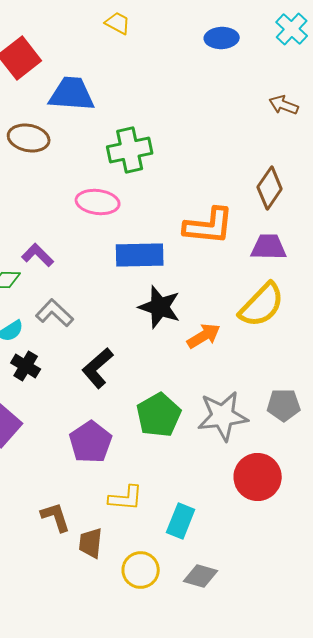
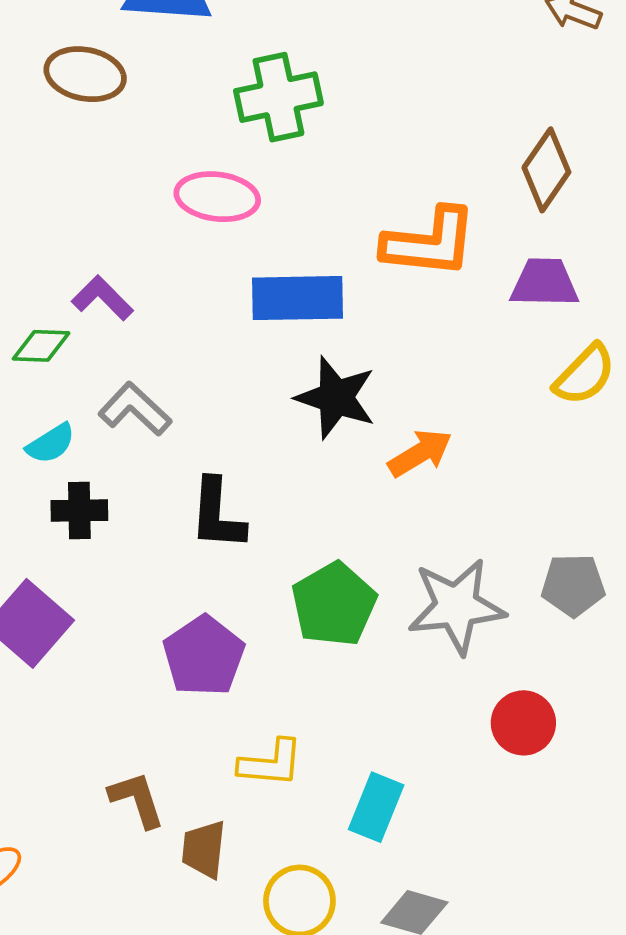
yellow semicircle: (262, 305) -> (585, 375), moved, size x0.7
black cross: (26, 366) -> (79, 511), turned -32
black L-shape: (98, 368) -> (217, 514), turned -45
red circle: (258, 477) -> (523, 723), size x0.7

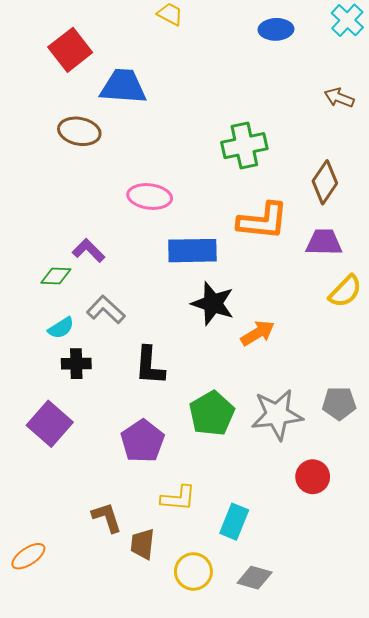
green cross: (278, 97) -> (244, 146), moved

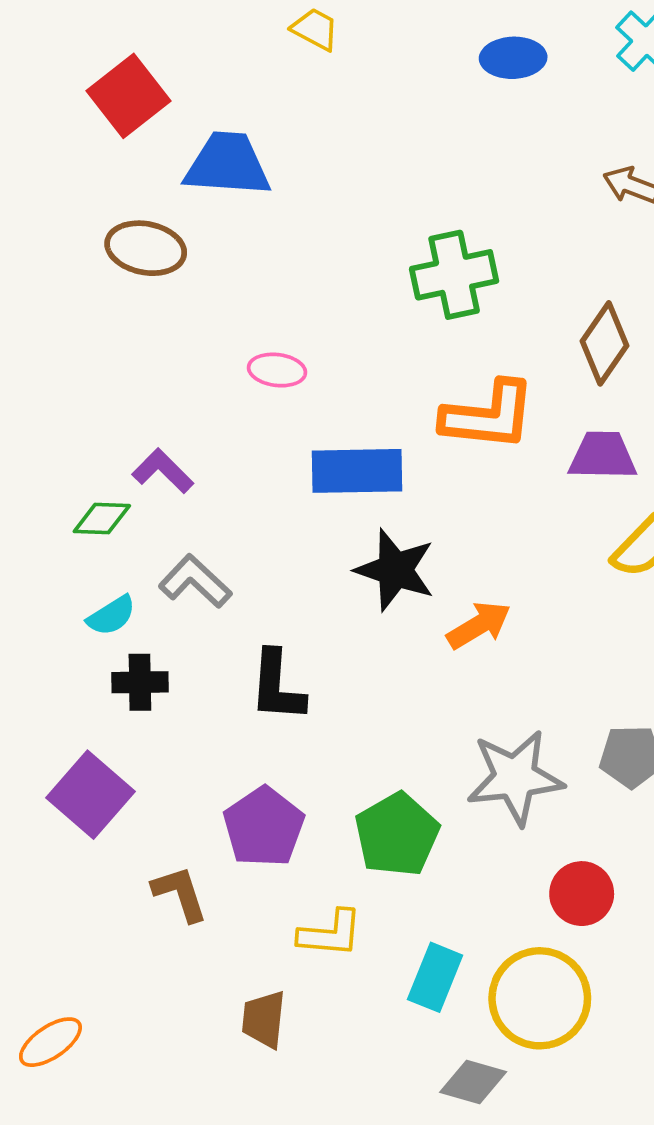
pink ellipse: (150, 197) -> (277, 370), size x0.7
green pentagon: (212, 414) -> (397, 835), moved
brown L-shape: (107, 517) -> (180, 894), moved
yellow circle: (193, 571) -> (540, 998), moved, size x1.4

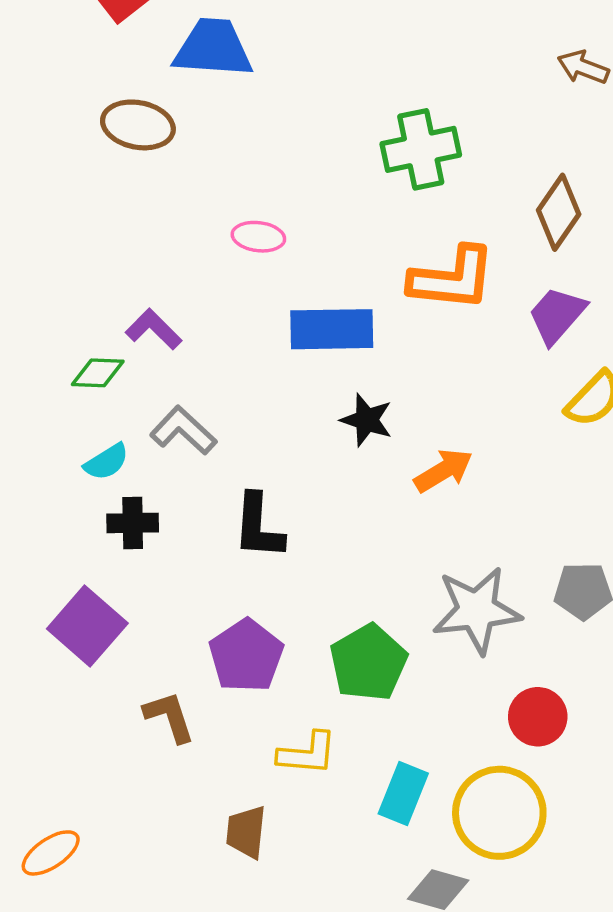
purple trapezoid: (603, 456) -> (557, 315), turned -50
black star: (395, 570) -> (367, 420), size x0.7

